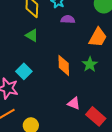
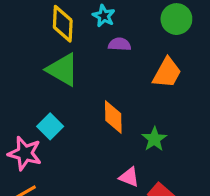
green triangle: (32, 35) -> (63, 70), size x1.6
green star: (90, 64) -> (154, 139), moved

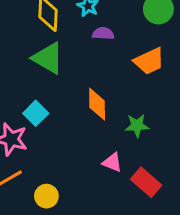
orange trapezoid: (167, 73) -> (149, 61), turned 36
green star: (154, 139) -> (137, 126), turned 30

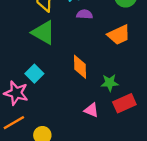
red rectangle: (146, 182) -> (124, 103), moved, turned -65

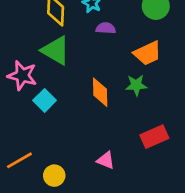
green star: (110, 83) -> (136, 85), moved
pink star: (16, 93) -> (22, 75), moved
pink triangle: (91, 110) -> (106, 160), moved

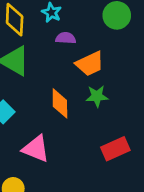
orange trapezoid: (147, 53) -> (90, 64), moved
pink triangle: (106, 160) -> (36, 149), moved, size x1.5

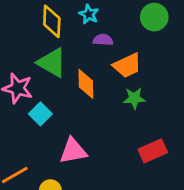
orange diamond: (60, 103) -> (86, 84), moved
pink triangle: (36, 149) -> (73, 151), turned -32

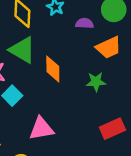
purple semicircle: (103, 40) -> (85, 23), moved
orange trapezoid: (127, 65) -> (109, 47), moved

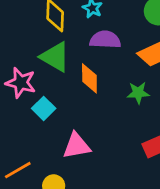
purple semicircle: (85, 23) -> (105, 40), moved, size x1.5

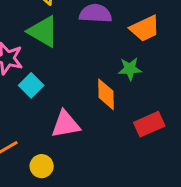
orange diamond: (89, 78) -> (106, 94), moved

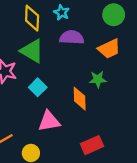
cyan square: (31, 85) -> (38, 87), moved
red rectangle: (149, 124) -> (92, 145), moved

